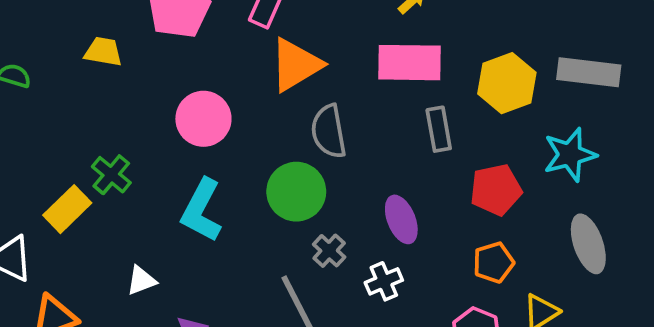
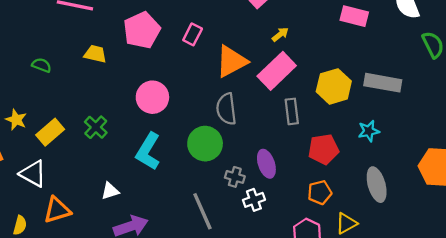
pink rectangle: (409, 63) -> (277, 71), turned -48
orange triangle: (296, 65) -> (231, 61), moved
cyan star: (570, 155) -> (369, 131), size x0.7
yellow rectangle: (67, 209) -> (50, 132), moved
gray cross: (329, 251) -> (235, 177), moved, turned -30

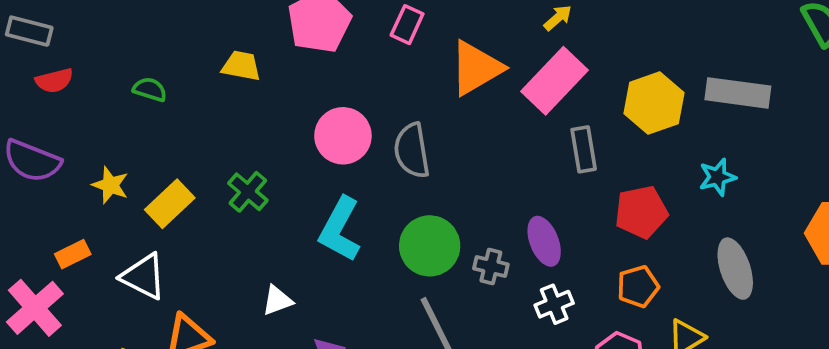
gray semicircle: (226, 109) -> (412, 151), moved
green circle: (205, 144) -> (430, 246), moved
white cross: (254, 200) -> (554, 304), moved

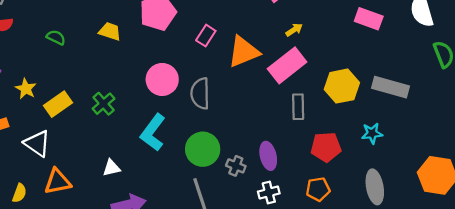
pink rectangle: (407, 25) -> (206, 36), moved

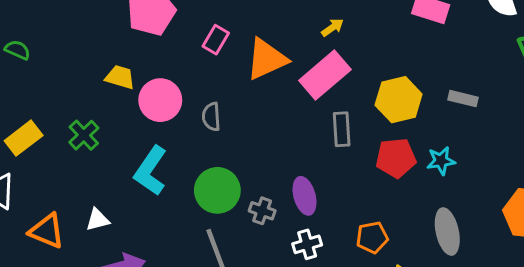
yellow trapezoid: (110, 31) -> (120, 77), moved
gray rectangle: (391, 87) -> (463, 99), size x0.6
gray semicircle: (200, 93) -> (211, 117), size x0.7
red pentagon: (326, 147) -> (396, 158), moved
orange triangle: (58, 182) -> (47, 231), moved, turned 36

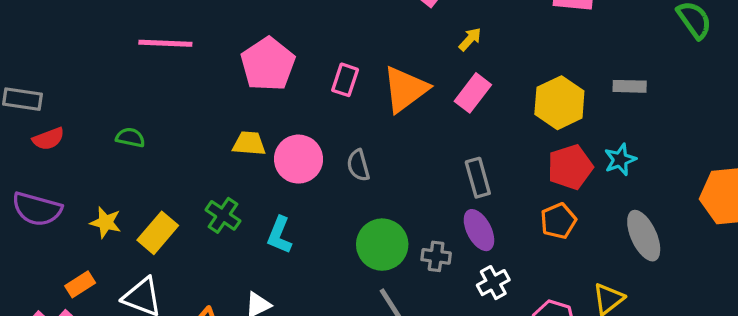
pink rectangle: (325, 75) -> (473, 93), size x0.7
gray rectangle: (342, 129) -> (478, 178), moved
cyan L-shape: (151, 171) -> (279, 235), moved, size x0.7
orange pentagon: (372, 237) -> (558, 221), moved

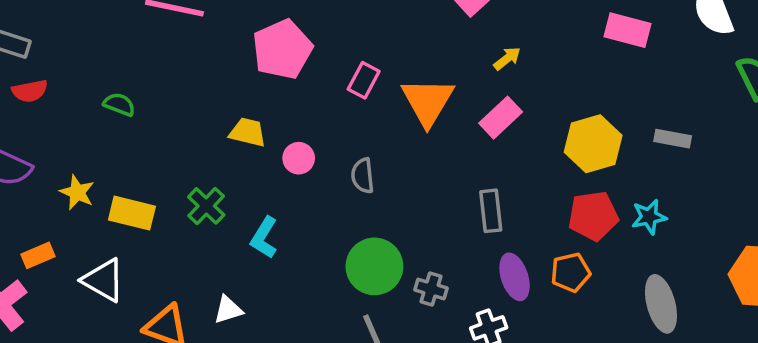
orange triangle: (405, 89) -> (428, 101), turned -32
pink circle: (298, 159) -> (299, 158), size x0.6
purple ellipse: (479, 230) -> (515, 277), moved
yellow rectangle: (158, 233) -> (132, 213), turned 54

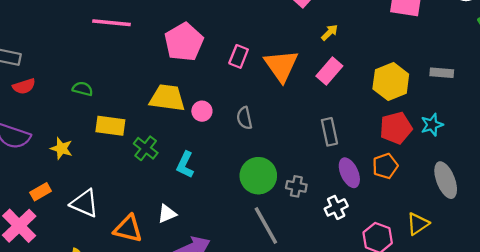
yellow trapezoid: (248, 132) -> (167, 98), size x1.5
yellow rectangle: (132, 213) -> (110, 126), moved

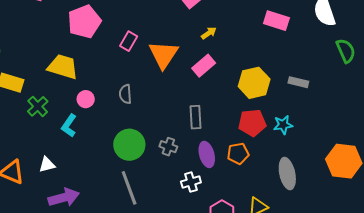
pink circle: (202, 111) -> (86, 99), moved
gray cross: (296, 186) -> (168, 147), moved

